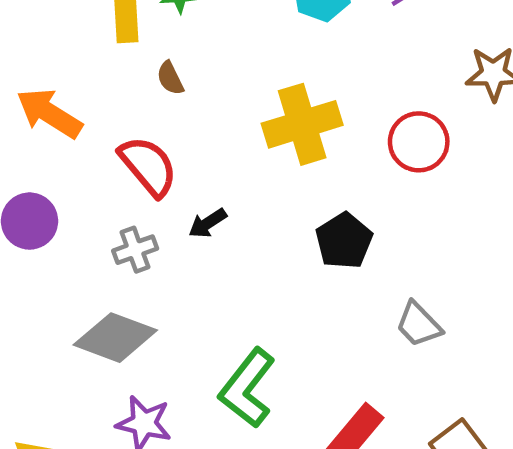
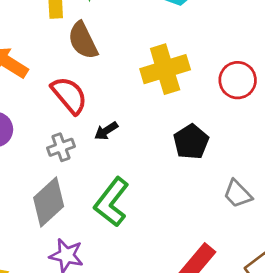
brown semicircle: (170, 78) -> (83, 40), size x1.8
gray diamond: (115, 338) -> (49, 202), turned -63
green L-shape: (247, 388) -> (112, 202), moved

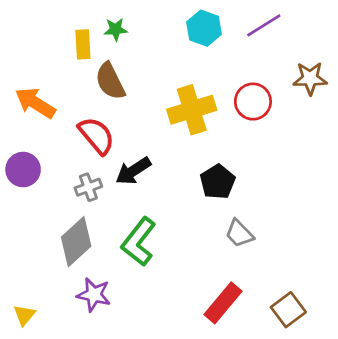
red circle: (238, 80) -> (253, 102), moved
black arrow: (106, 131) -> (133, 171), size x1.5
gray trapezoid: (238, 194) -> (239, 233), moved

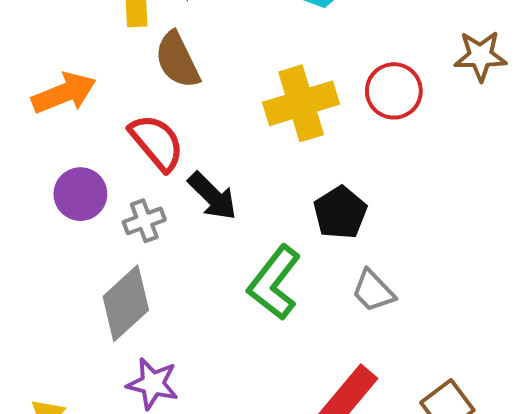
orange arrow: (35, 103) -> (64, 93), turned 126
purple circle: (23, 170) -> (80, 194), moved
black arrow: (133, 171) -> (212, 196), turned -102
green L-shape: (139, 242) -> (274, 283), moved

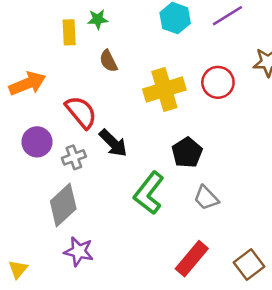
brown semicircle: (177, 60) -> (108, 61), moved, size x0.7

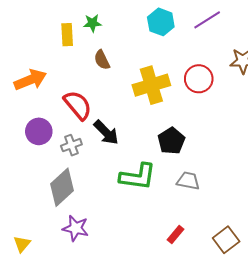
green L-shape: (149, 193) -> (138, 177), turned -120
gray trapezoid: (206, 198) -> (188, 181), turned 145
red rectangle: (192, 259) -> (176, 235), size x0.6

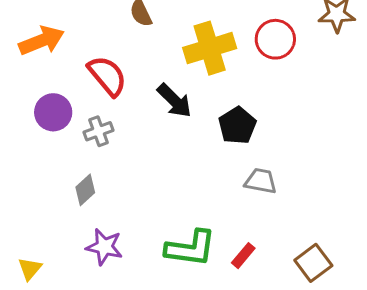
black arrow: (106, 132) -> (174, 101), moved
green L-shape: (138, 177) -> (191, 248), moved
gray diamond: (62, 187) -> (85, 190), size x0.6

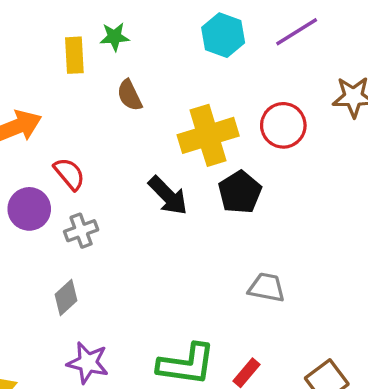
red semicircle: (107, 76) -> (69, 174), moved, size x0.7
black pentagon: (237, 125) -> (240, 192), moved

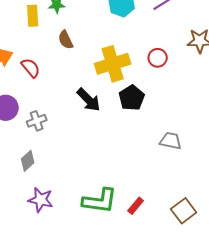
red circle: (283, 125) -> (158, 58), size x0.7
red semicircle: (69, 174) -> (31, 68), moved
gray trapezoid: (267, 287) -> (171, 141), moved

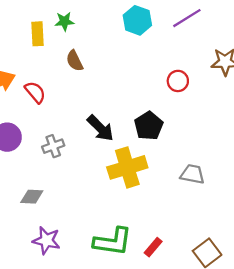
yellow cross: (113, 64) -> (127, 167), moved
gray cross: (37, 121) -> (53, 146), moved
gray diamond: (28, 161) -> (32, 197), turned 45

